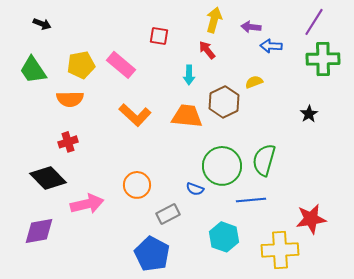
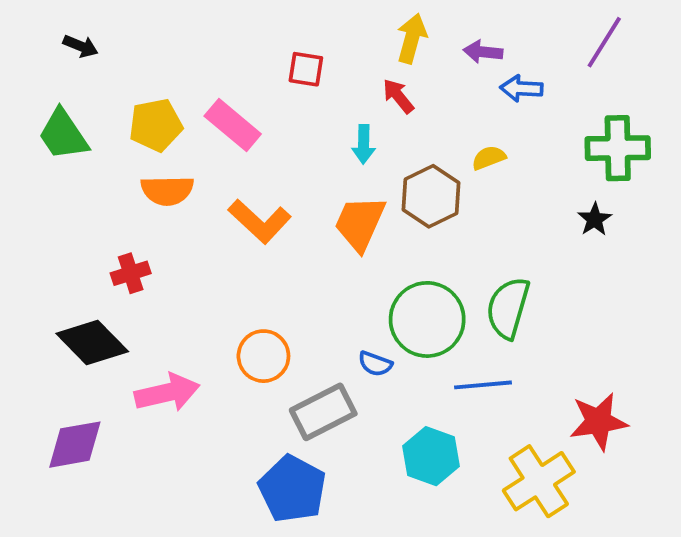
green cross: (323, 59) -> (618, 148), moved
orange semicircle: (70, 99) -> (167, 190), moved
orange trapezoid: (187, 116) -> (360, 223), turned -72
gray rectangle: (168, 214) -> (323, 412), size x1.4
yellow cross: (280, 250) -> (539, 481), turned -30

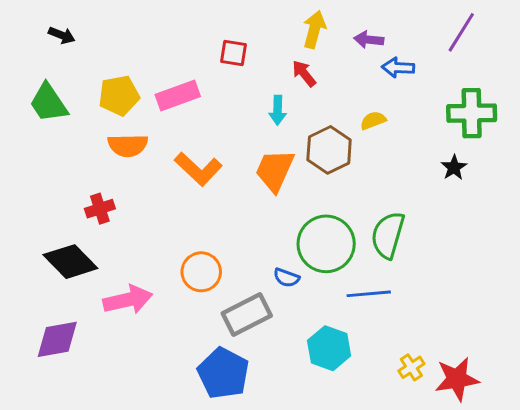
pink rectangle: (233, 125) -> (178, 96), turned -60
red star: (598, 421) -> (457, 379), moved
yellow cross: (539, 481) -> (411, 367), size x0.5

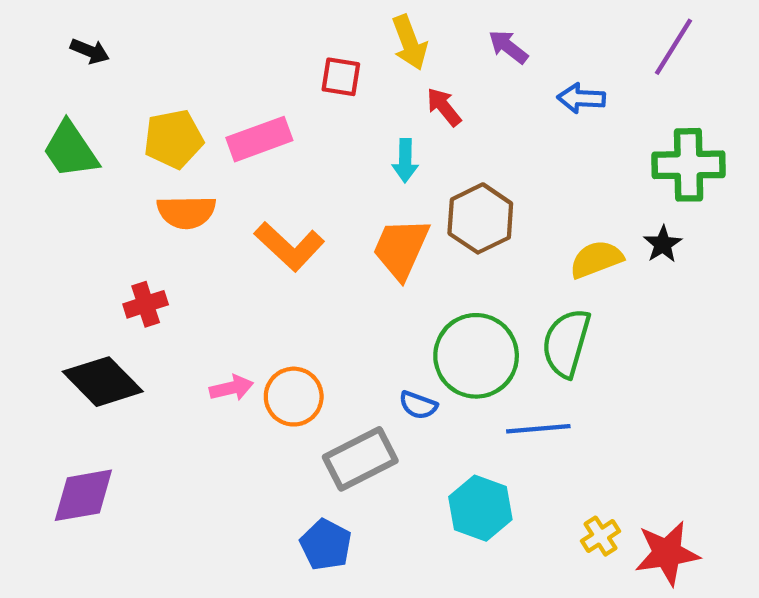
yellow arrow: (314, 29) -> (410, 43), moved, turned 144
purple arrow: (369, 40) -> (508, 47), moved, turned 32
yellow semicircle: (373, 120) -> (596, 259), moved, size x1.4
pink arrow: (128, 300) -> (231, 388), moved, size x0.6
blue pentagon: (223, 373) -> (326, 545), size x0.7

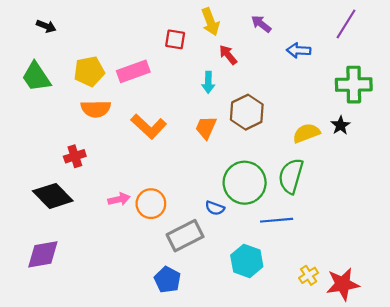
orange trapezoid: (401, 249) -> (206, 128), size x0.7

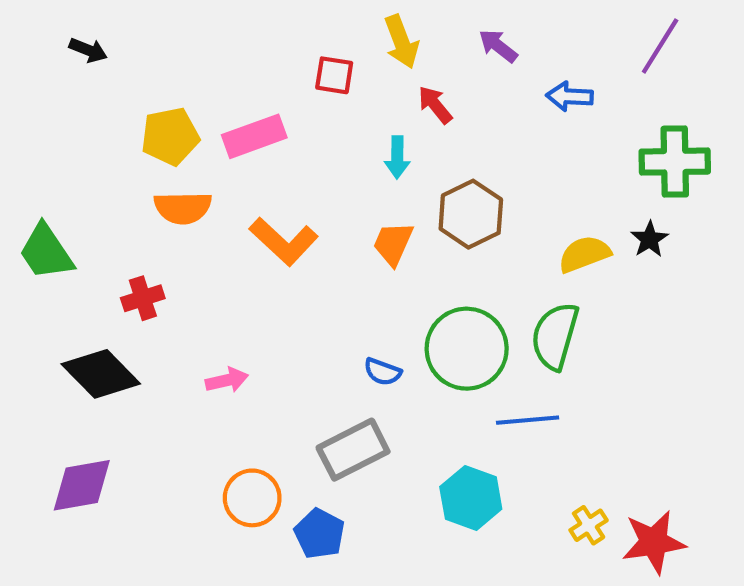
green trapezoid: (36, 77) -> (46, 252), moved
orange circle: (151, 204) -> (252, 498), moved
blue semicircle: (215, 208) -> (383, 372), moved

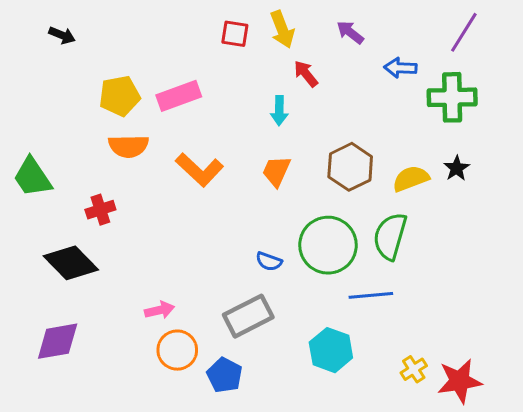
red square: (334, 75) -> (235, 34), moved
green cross: (675, 162) -> (452, 97), moved
brown hexagon: (471, 214) -> (350, 167), moved
pink arrow: (227, 380) -> (160, 310), moved

